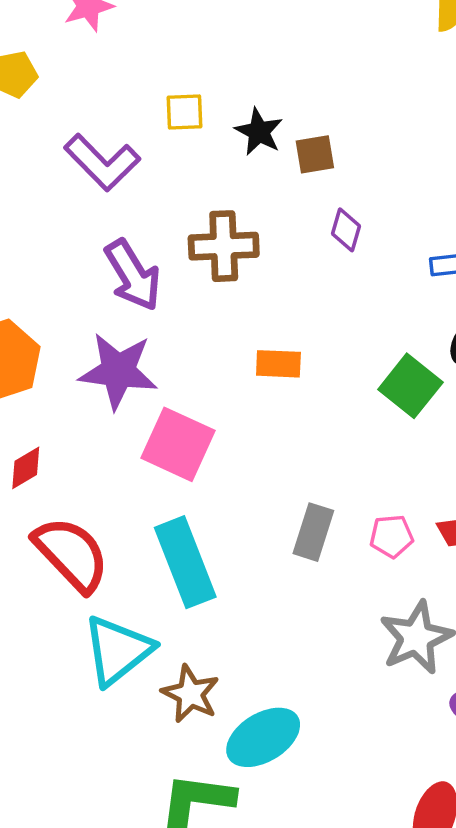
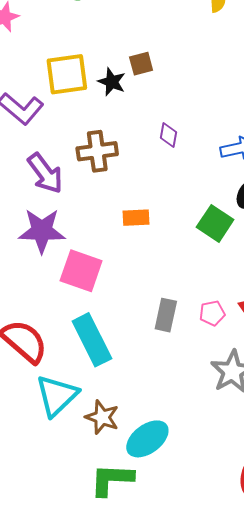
yellow square: (185, 112) -> (67, 74), size x1.8
brown square: (315, 154) -> (141, 64), moved

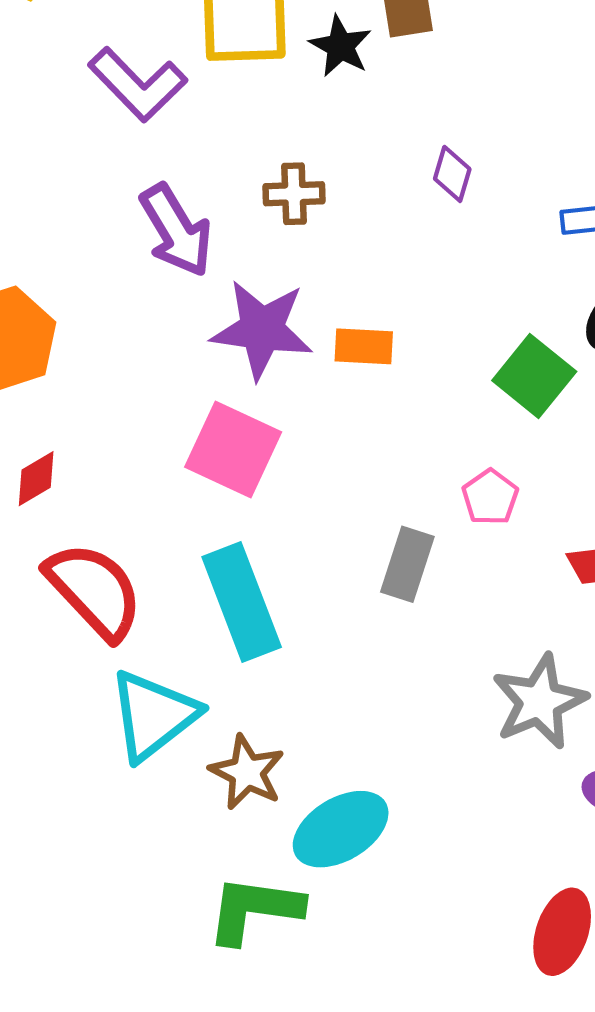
brown cross: (97, 151) -> (294, 194), size x0.7
purple star: (42, 231) -> (262, 329), moved
pink pentagon: (212, 313) -> (490, 497), moved, turned -30

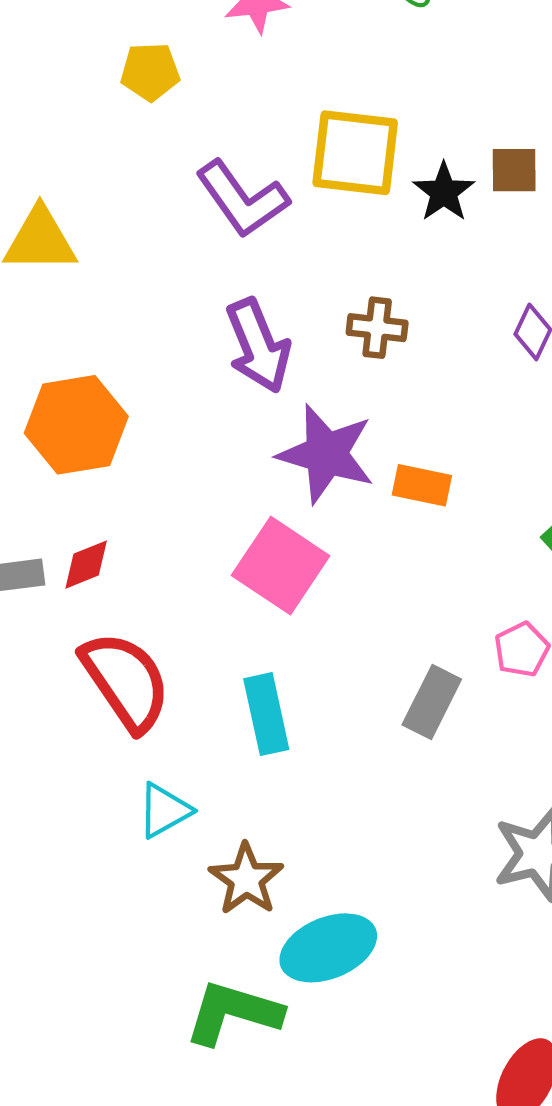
cyan rectangle: (242, 602) -> (266, 714), size x0.7
cyan triangle: (153, 715) -> (164, 810), size x0.6

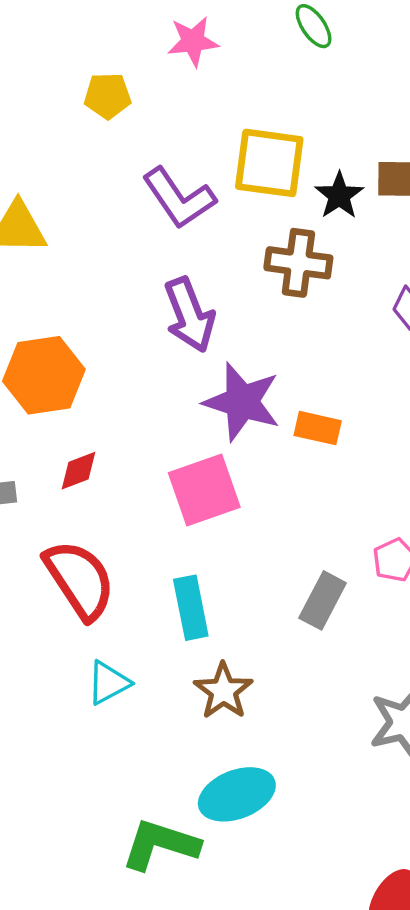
brown cross: (377, 328) -> (298, 263), moved, size x1.4
red diamond: (86, 565) -> (79, 471), moved
pink square: (281, 566) -> (204, 490), turned 36
brown star: (246, 879) -> (223, 691), moved

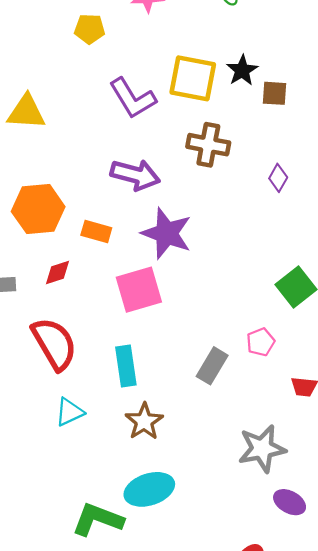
black star: (339, 195) -> (242, 70), moved
purple arrow: (189, 315) -> (135, 175), turned -57
orange rectangle: (318, 428) -> (96, 231), moved

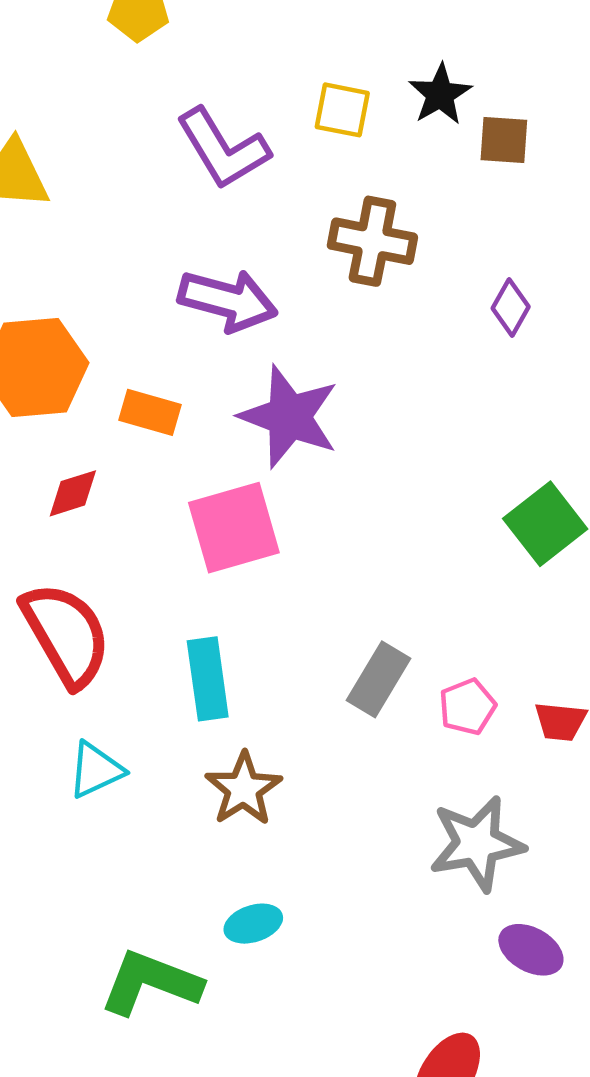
yellow square: (193, 78) -> (342, 110), size x0.6
pink pentagon: (261, 342) -> (467, 707), moved
cyan ellipse: (149, 489) -> (253, 924), size x0.6

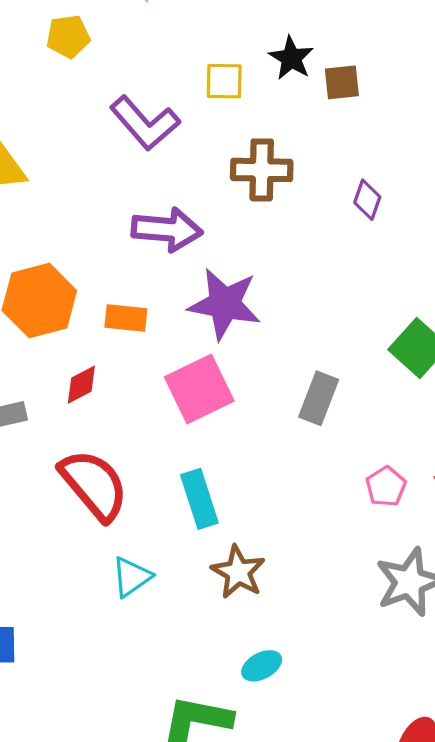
gray rectangle: (379, 679) -> (319, 398), moved

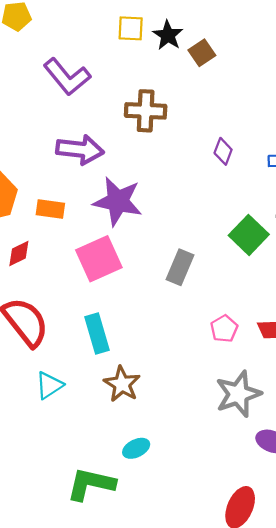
yellow square: (224, 81) -> (131, 28), moved
brown square: (342, 82) -> (202, 53), turned -30
purple diamond: (367, 200) -> (223, 151), moved

